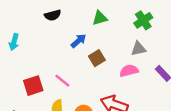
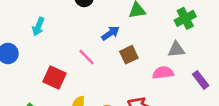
pink line: (62, 81) -> (86, 57), moved
red square: (33, 86) -> (54, 77), turned 36

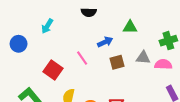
gray triangle: (176, 49) -> (143, 58), moved
pink semicircle: (163, 73) -> (163, 64), moved

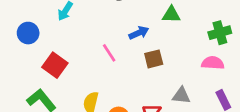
gray triangle: (143, 58) -> (181, 95), moved
red square: (53, 70) -> (55, 65), moved

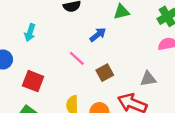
brown square: (154, 59) -> (105, 73), moved

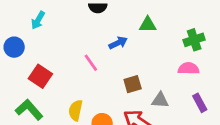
cyan arrow: (30, 33) -> (38, 20), moved
brown square: (105, 73) -> (133, 84), moved

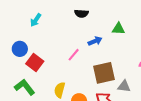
blue circle: (14, 47) -> (20, 49), moved
pink line: (91, 63) -> (74, 55), turned 72
brown square: (133, 84) -> (104, 73), size x1.6

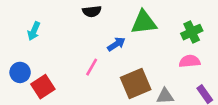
green triangle: (118, 29) -> (144, 22), size x1.5
red square: (35, 62) -> (43, 87), turned 30

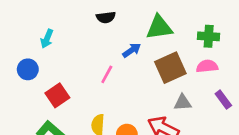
green cross: (192, 32) -> (209, 36), turned 30
blue circle: (20, 72) -> (28, 69), moved
brown square: (136, 83) -> (170, 68), moved

